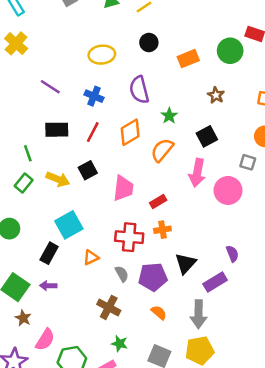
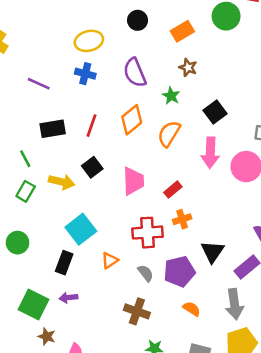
brown star: (216, 95) -> (188, 68), moved
blue cross: (94, 96) -> (85, 74), moved

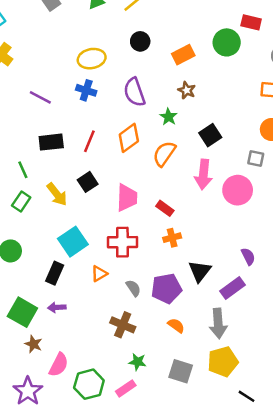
yellow arrow: (62, 182) -> (57, 194), turned 35
red rectangle: (173, 190) -> (165, 208), turned 72
red cross: (148, 233) -> (122, 242), moved

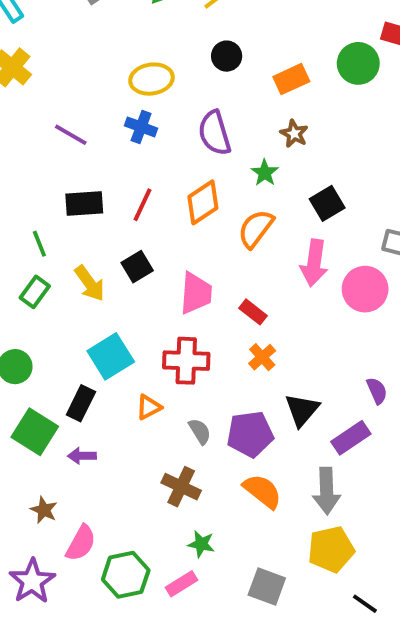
orange cross: (172, 238) -> (262, 357), turned -30
green square: (22, 312) -> (35, 432), moved
orange semicircle: (176, 325) -> (262, 491), size x1.5
gray square: (181, 371) -> (267, 587), moved

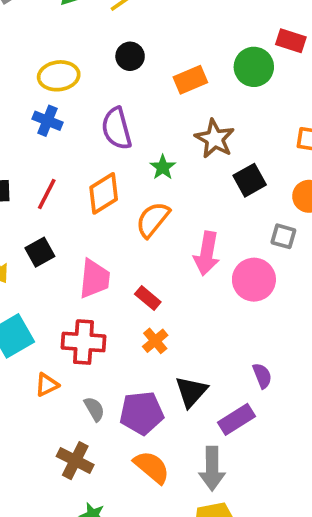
brown star: (294, 134) -> (215, 139), moved, size x1.5
black square: (327, 203) -> (250, 180), moved

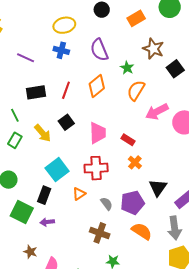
orange semicircle: (153, 220) -> (136, 90), moved
pink arrow: (207, 254) -> (157, 112), turned 60

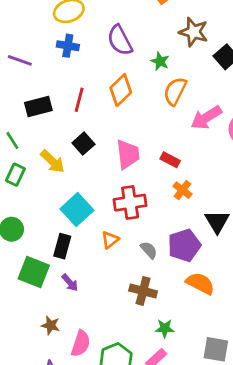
purple arrow: (47, 222) -> (70, 283), turned -120

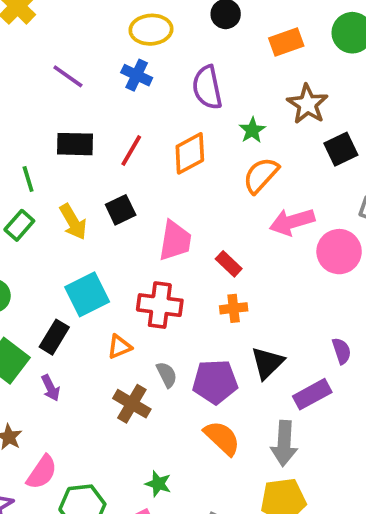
orange cross: (182, 190) -> (234, 308), turned 30
brown cross: (143, 291) -> (132, 404), moved

